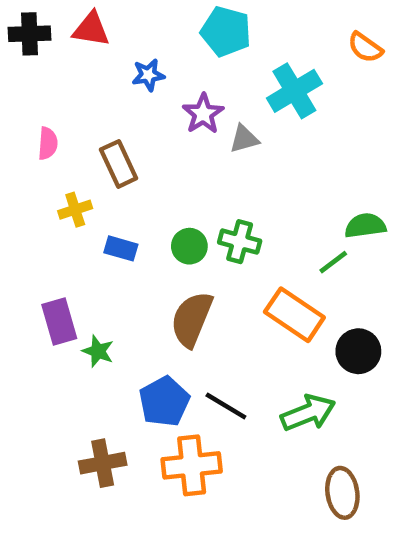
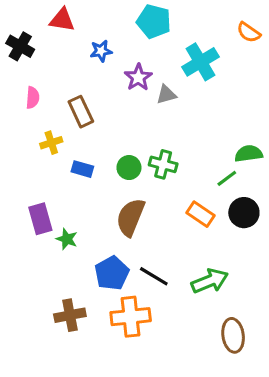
black cross: (30, 34) -> (20, 46), moved, turned 32
orange rectangle: (294, 315) -> (200, 214), size x0.7
black circle: (358, 351) -> (244, 213), moved

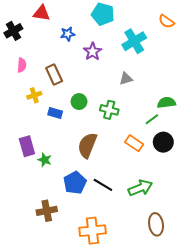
black cross: (20, 46) -> (13, 31), turned 30
gray triangle: (166, 94) -> (126, 79), moved
green circle: (129, 168) -> (79, 102), moved
orange cross: (131, 317) -> (93, 231), moved

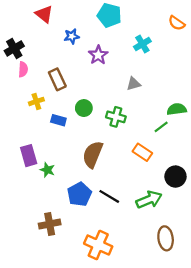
red triangle: (42, 13) -> (44, 14), turned 30
black cross: (13, 31) -> (14, 48), moved
cyan cross: (134, 41) -> (142, 44), size x0.7
black circle: (163, 142) -> (175, 177), moved
orange cross: (93, 231) -> (98, 245), turned 30

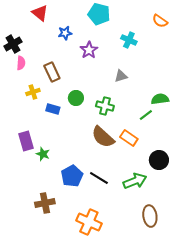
cyan cross: (142, 44) -> (129, 40), turned -35
brown semicircle: (93, 154) -> (103, 137), moved, turned -70

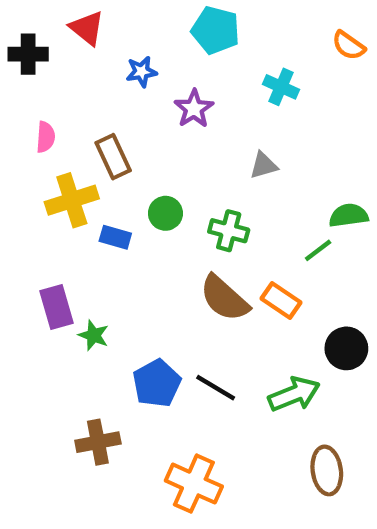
black cross: (13, 44) -> (28, 54), moved, turned 30
yellow cross: (33, 92) -> (72, 200), size x1.6

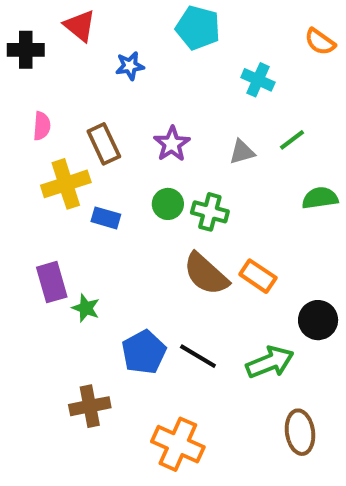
purple star: (194, 109) -> (172, 144), moved
green circle: (165, 213) -> (168, 204), moved
green line: (318, 250) -> (292, 140), moved

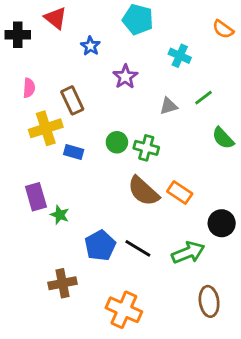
blue star: (130, 66) -> (90, 46), turned -30
purple star: (172, 144) -> (125, 77), moved
green semicircle: (320, 198) -> (223, 138), turned -125

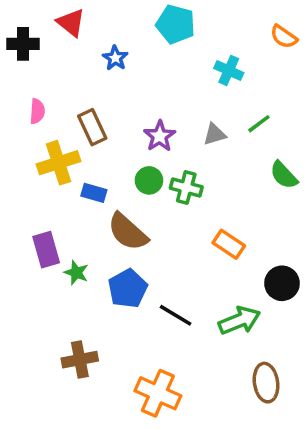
purple star: (125, 77) -> (160, 136), moved
brown semicircle: (143, 191) -> (128, 232), moved
blue pentagon: (100, 246) -> (128, 289), moved

